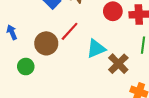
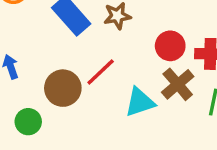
brown cross: (118, 64) -> (178, 84), moved

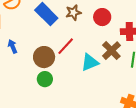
red circle: (170, 46) -> (102, 17), moved
green circle: (28, 122) -> (45, 79), moved

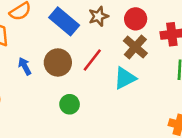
brown cross: (111, 51) -> (135, 47), moved
brown circle: (44, 57) -> (58, 62), moved

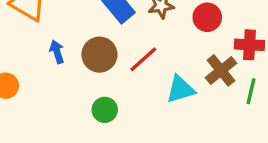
brown cross: (135, 47) -> (221, 70), moved

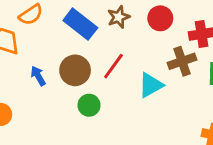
brown cross: (221, 70) -> (182, 61), turned 32
green circle: (105, 110) -> (89, 105), moved

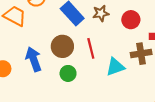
red line: (113, 66) -> (91, 48), turned -60
blue arrow: (38, 76) -> (34, 59), moved, size x1.6

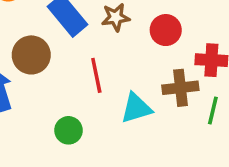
brown circle: (62, 46) -> (31, 55), moved
green circle: (68, 73) -> (68, 130), moved

